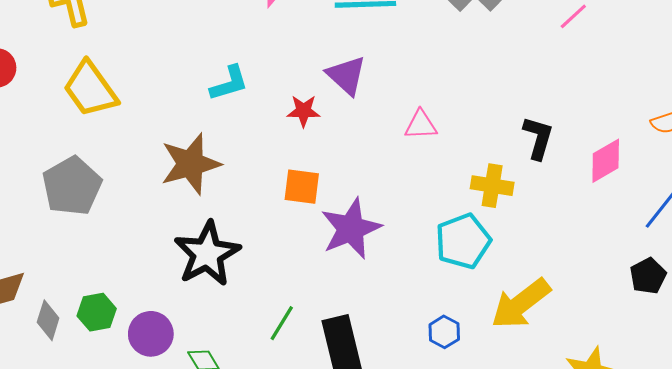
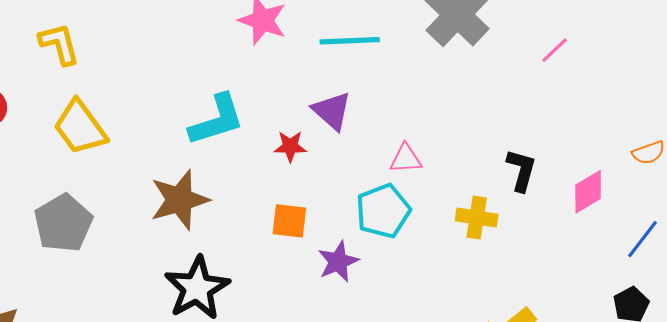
cyan L-shape: (229, 83) -> (217, 120), size x1.5
purple star: (351, 229) -> (338, 262), size x0.7
cyan pentagon: (463, 241) -> (383, 211), moved

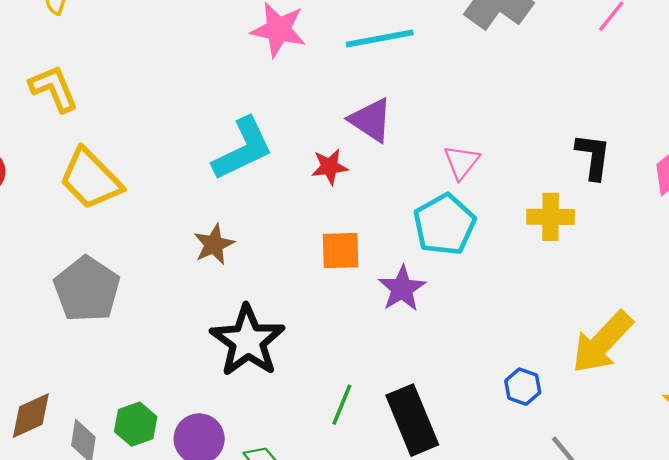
pink triangle: (406, 159) -> (461, 162), turned -40
brown star: (180, 200) -> (214, 244), size x0.6

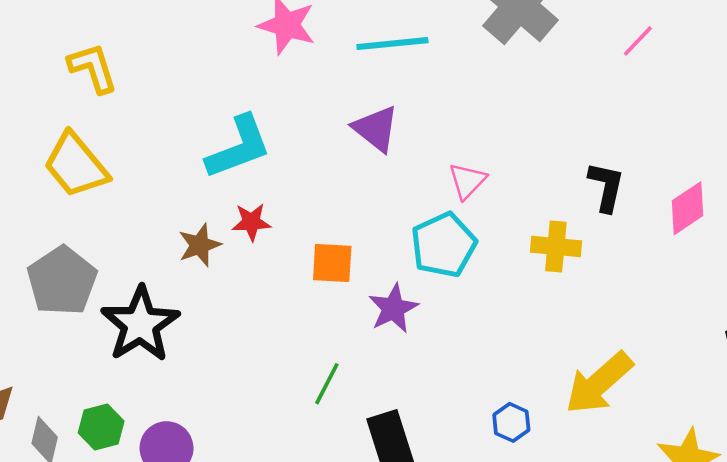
yellow L-shape: (54, 89) -> (93, 68), moved
red star: (330, 167) -> (251, 222), moved
black star: (248, 341) -> (140, 324), moved
green line: (342, 405) -> (327, 384), moved

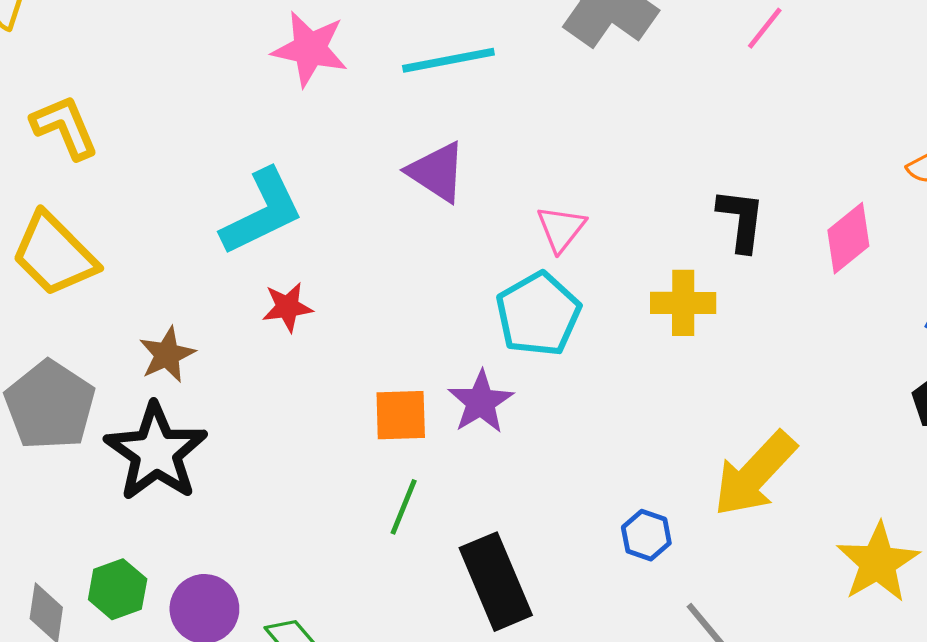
brown star: (200, 245) -> (167, 355), moved
orange square: (332, 263) -> (401, 415), moved

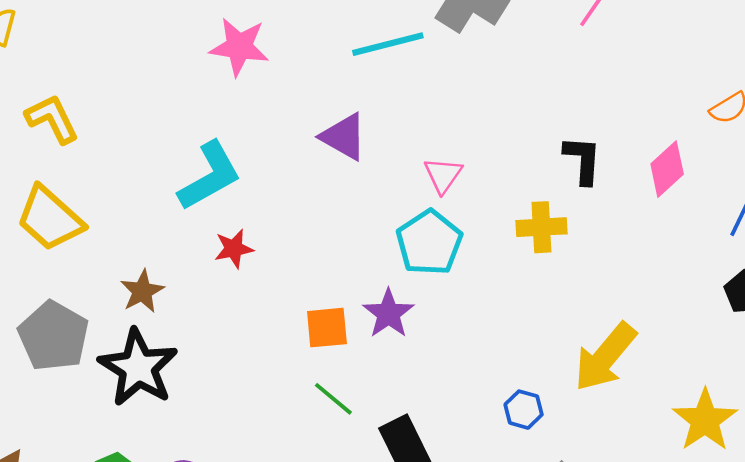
cyan line: (448, 60) -> (388, 44), moved
green line: (404, 507) -> (333, 399), turned -69

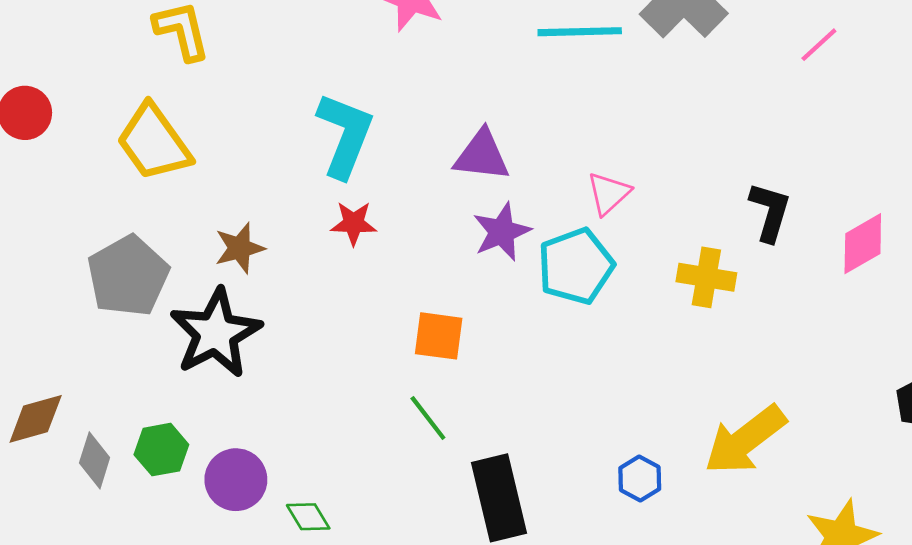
purple triangle: (344, 137) -> (482, 155), moved, turned -36
cyan L-shape: (210, 176) -> (345, 135), turned -52
purple star: (388, 314) -> (502, 232), moved

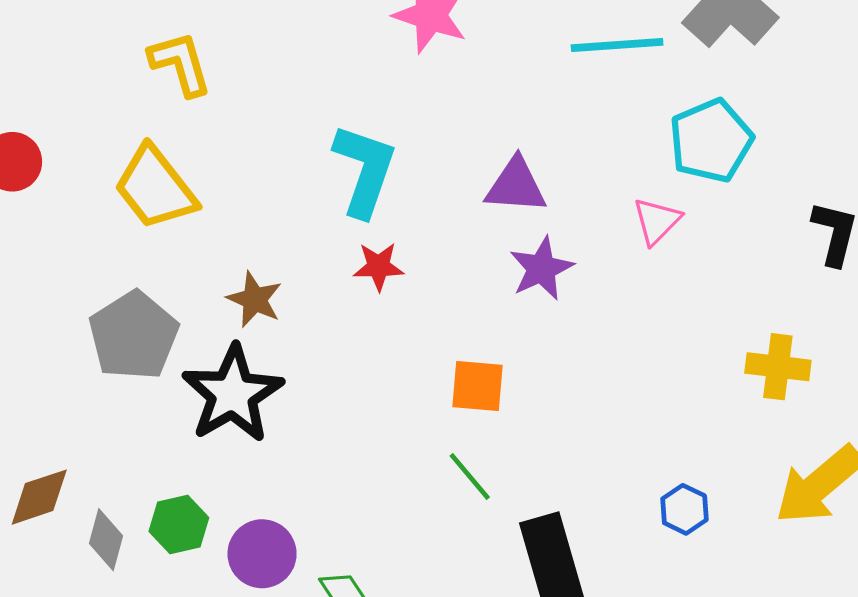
brown star: (240, 248) -> (255, 299), turned -30
cyan pentagon: (576, 266) -> (711, 141), moved
yellow cross: (706, 277) -> (778, 367), moved
blue hexagon: (640, 478) -> (684, 509), moved

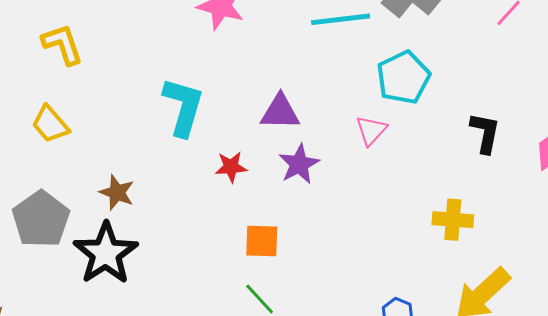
yellow trapezoid: (155, 188) -> (50, 124), size x0.7
red star: (379, 267) -> (231, 167), moved

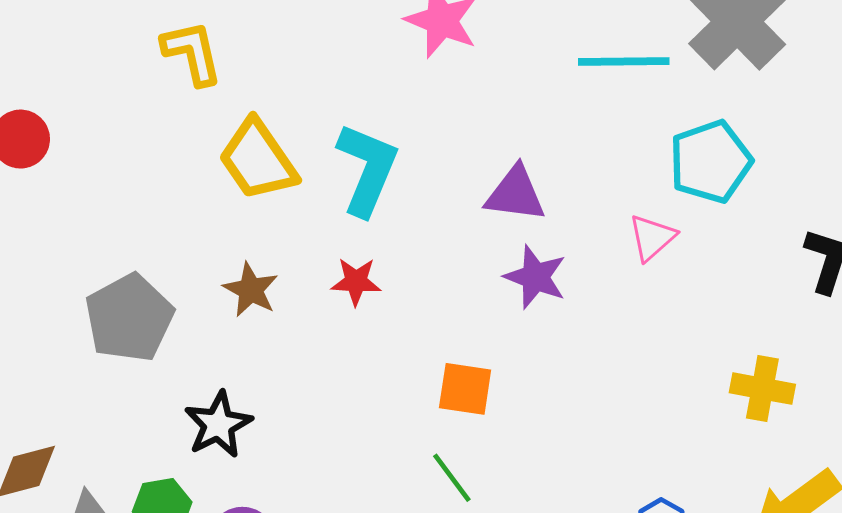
yellow trapezoid: (50, 124) -> (258, 160), moved, size x1.4
purple star: (299, 164) -> (535, 277), turned -30
red star: (231, 167) -> (356, 282), moved
black star: (106, 253) -> (218, 425), moved, size x0.7

